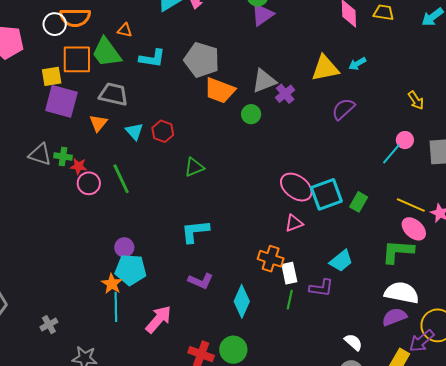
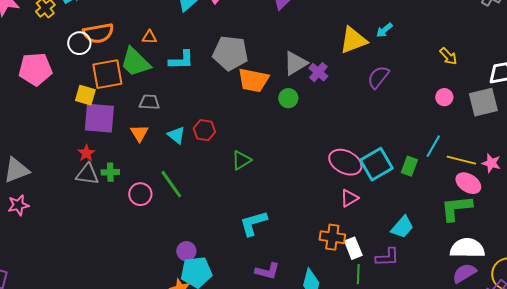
yellow square: (52, 76) -> (85, 95), turned 35
gray trapezoid: (113, 94) -> (149, 102), size x0.7
cyan line: (391, 154) -> (433, 146), moved
red star: (79, 166) -> (86, 153), moved, turned -30

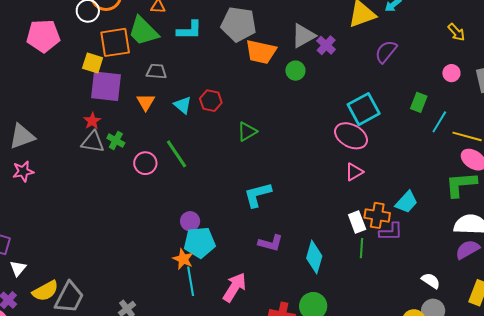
cyan square: (376, 164) -> (364, 109), moved
green rectangle: (409, 166) -> (419, 102), moved
green cross: (110, 172) -> (116, 140), turned 30
orange cross: (332, 237) -> (377, 215), moved

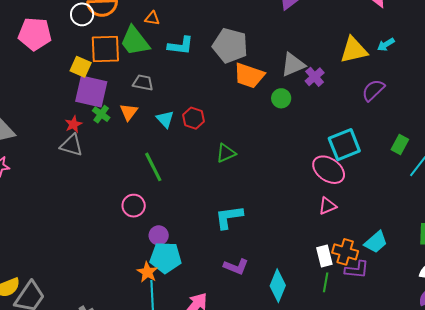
green cross: (116, 140) -> (101, 114), moved
pink circle: (145, 163) -> (134, 206), moved

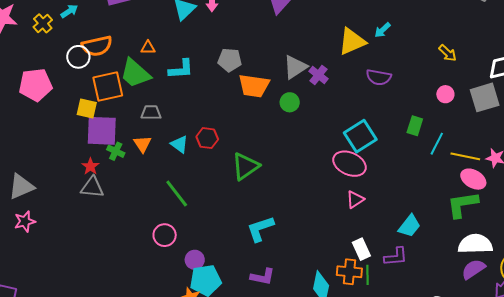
gray pentagon: (230, 46) -> (230, 60), size x0.7
purple semicircle: (373, 90) -> (379, 77), turned -115
green triangle: (226, 153) -> (246, 166), size x1.4
orange cross: (345, 252) -> (349, 272), moved
purple L-shape: (236, 267) -> (263, 277), moved

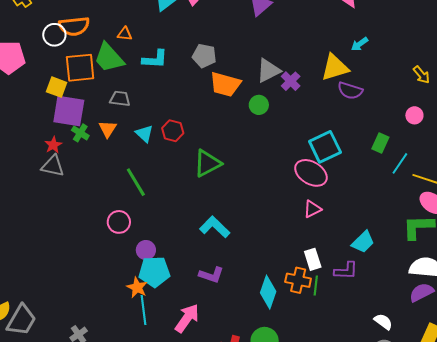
yellow triangle: (352, 41) -> (335, 67), moved
cyan L-shape: (260, 229) -> (215, 227), turned 56

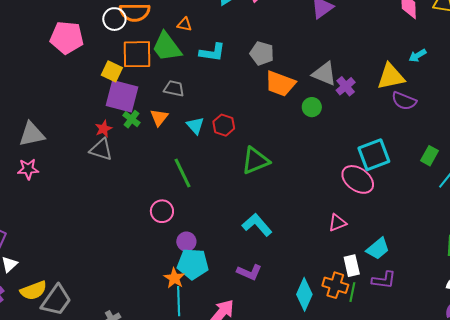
gray triangle: (268, 71) -> (324, 74), turned 44
pink triangle: (312, 209) -> (337, 223), moved
cyan trapezoid: (363, 242) -> (378, 249), moved

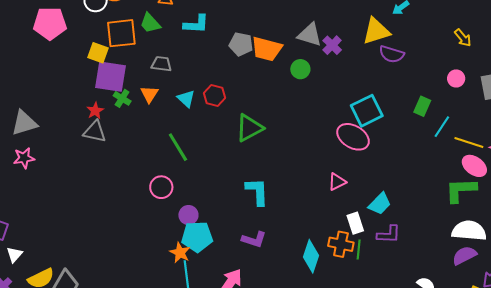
green trapezoid: (167, 47) -> (150, 23), size x0.7
gray pentagon: (262, 53) -> (241, 44), moved
cyan L-shape: (257, 225) -> (257, 192), turned 44

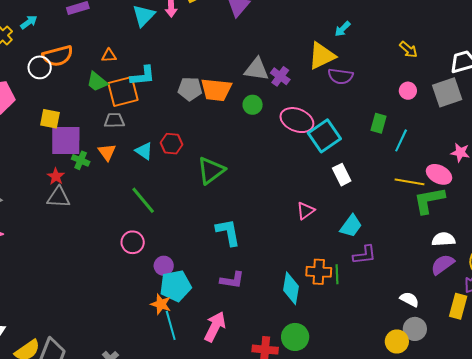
orange square: (121, 33) -> (123, 92), moved
pink ellipse: (353, 137) -> (297, 120), moved
yellow line: (469, 142) -> (410, 182), moved
white rectangle: (355, 223) -> (342, 175), moved
white semicircle: (469, 231) -> (443, 239), size x0.7

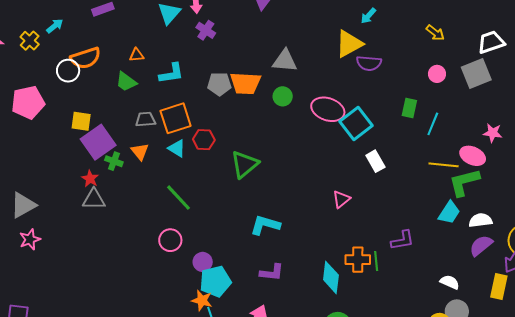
purple cross: (280, 76) -> (206, 30), moved
orange square: (123, 92) -> (176, 118), moved
purple square: (66, 140) -> (98, 142), turned -32
cyan trapezoid: (351, 226) -> (449, 213), moved
cyan L-shape: (228, 232) -> (265, 225), turned -60

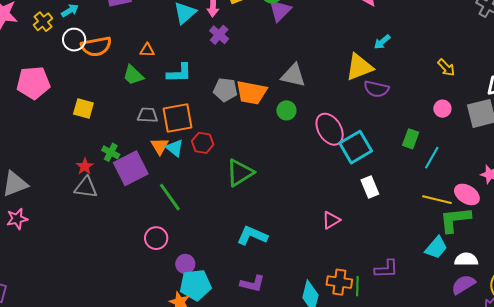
white circle: (68, 71) -> (74, 40), moved
pink ellipse: (328, 109) -> (330, 129), turned 32
purple square: (98, 142) -> (131, 168), moved
orange triangle: (140, 152) -> (160, 146), moved

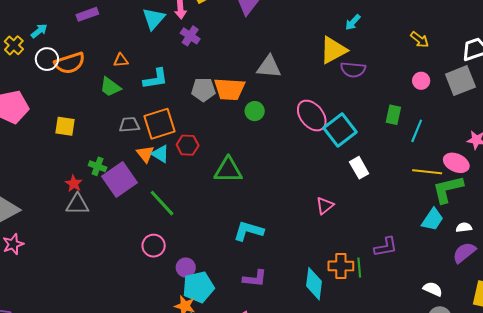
green circle: (286, 110) -> (255, 111), moved
green triangle: (240, 173) -> (228, 170), turned 40
white semicircle: (466, 259) -> (464, 227), size x0.7

